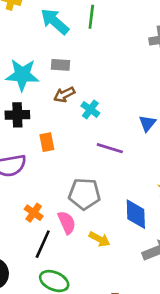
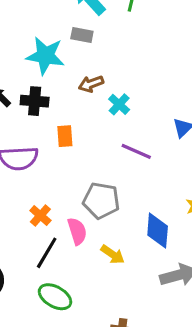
gray rectangle: (60, 65) -> (82, 35), moved

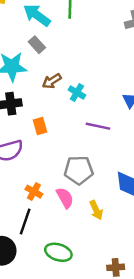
gray rectangle: (82, 35) -> (37, 45), turned 49
black line: (47, 253) -> (25, 221), moved
yellow arrow: (113, 254) -> (96, 210), turned 42

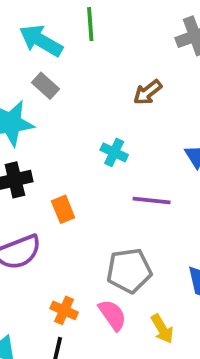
brown arrow: (52, 81) -> (148, 92), moved

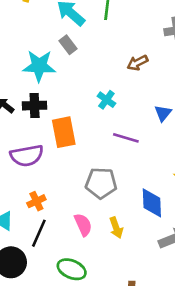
orange rectangle: (63, 209) -> (64, 132), size x1.6
orange cross: (64, 310) -> (36, 201), moved, turned 30
pink semicircle: (112, 315) -> (83, 225), moved

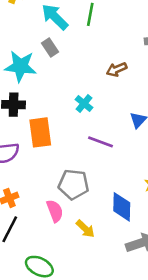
pink semicircle: (83, 225) -> (55, 211), moved
yellow arrow: (116, 228) -> (85, 229), turned -30

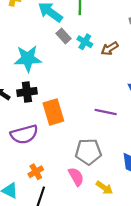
gray rectangle: (50, 48) -> (63, 36), moved
cyan cross: (84, 104) -> (85, 42), moved

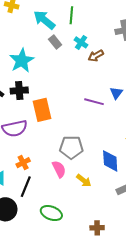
cyan cross: (85, 42) -> (81, 42), moved
cyan star: (28, 59) -> (22, 61), turned -30
purple line: (106, 112) -> (94, 102), moved

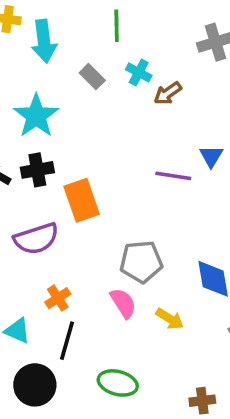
cyan arrow: (44, 20) -> (44, 41), moved, turned -130

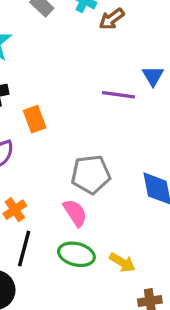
orange rectangle: (82, 200) -> (35, 119), size x0.7
yellow arrow: (170, 319) -> (122, 262), moved
green ellipse: (118, 383) -> (76, 254), moved

